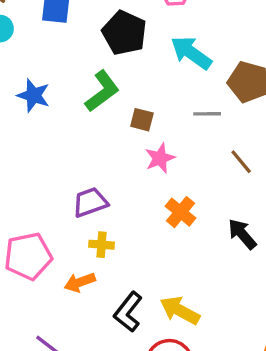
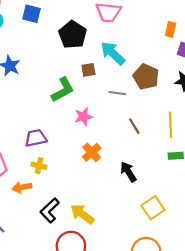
green L-shape: (102, 91) -> (63, 90), moved
brown square: (142, 120) -> (88, 70), moved, turned -32

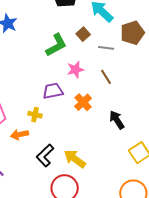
brown square: (88, 70) -> (83, 34), moved, turned -32
brown pentagon: (146, 77) -> (132, 33), turned 30
brown line: (134, 126) -> (106, 77), moved
purple trapezoid: (36, 138) -> (53, 91), moved

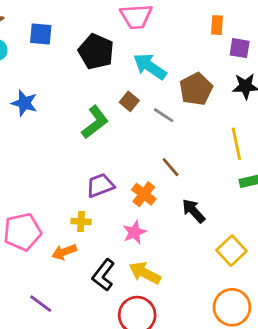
gray line: (106, 48) -> (164, 115), turned 35
pink star: (75, 70) -> (134, 232), moved
brown line: (106, 77) -> (171, 167), moved

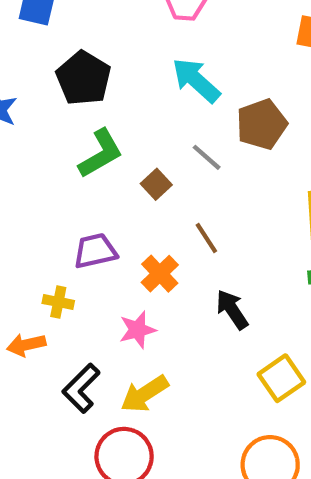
black pentagon: (96, 52) -> (84, 78), moved
brown square: (129, 101) -> (156, 184), moved
yellow arrow: (145, 273) -> (145, 394), turned -68

